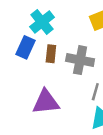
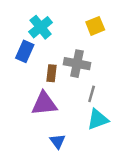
brown rectangle: (51, 54) -> (52, 73), moved

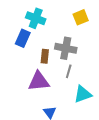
cyan cross: (41, 27) -> (36, 18), turned -30
gray line: (92, 94) -> (69, 71), moved

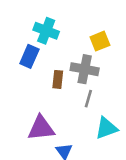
yellow square: (81, 17) -> (100, 41), moved
purple triangle: (39, 81) -> (41, 128), moved

